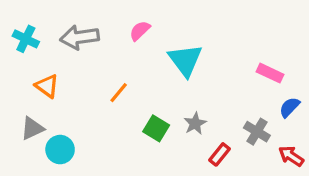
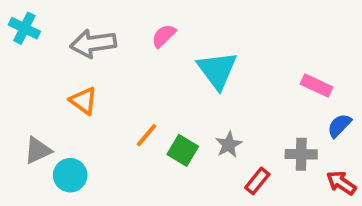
cyan cross: (26, 39) -> (24, 28), moved
orange triangle: (47, 86) -> (84, 101), moved
orange line: (119, 93) -> (147, 135), moved
gray cross: (257, 132) -> (301, 154), turned -30

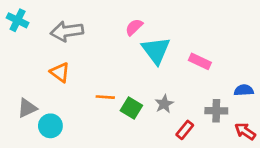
pink semicircle: (164, 36) -> (134, 27), moved
pink rectangle: (316, 85) -> (200, 61), moved
blue semicircle: (339, 126) -> (244, 90), turned 42
orange line: (147, 135) -> (105, 97), turned 54

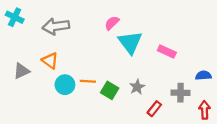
gray triangle: (27, 108) -> (21, 71), moved
cyan circle: (50, 126) -> (65, 85), moved
red arrow: (245, 131) -> (205, 110), turned 54

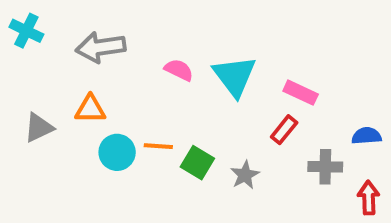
pink semicircle: (112, 23) -> (179, 70), moved, turned 70
orange triangle: (50, 61) -> (90, 109), turned -36
gray star: (137, 87) -> (245, 175), moved
red rectangle: (154, 109) -> (284, 130), moved

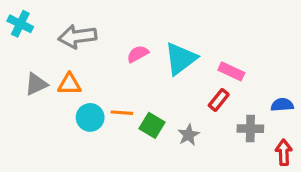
pink semicircle: (179, 70) -> (138, 54), turned -55
cyan triangle: (235, 76) -> (181, 59), turned 30
gray triangle: (39, 128) -> (36, 84), moved

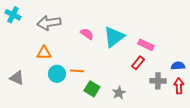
pink semicircle: (138, 54) -> (87, 34), turned 64
gray triangle: (36, 84) -> (17, 78), moved, turned 49
green square: (152, 125) -> (92, 89), moved
gray star: (189, 135) -> (119, 93), moved
red arrow: (284, 152) -> (179, 86), moved

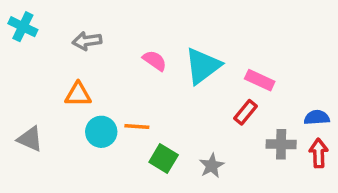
gray arrow: (49, 23) -> (87, 41), size x0.7

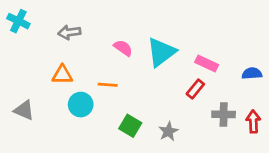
blue semicircle: (317, 118) -> (252, 73), moved
orange line: (137, 126) -> (108, 85), moved

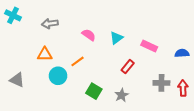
cyan triangle: (161, 52) -> (116, 38), size x0.6
orange line: (108, 85) -> (77, 61), turned -40
red rectangle: (195, 89) -> (128, 67), moved

